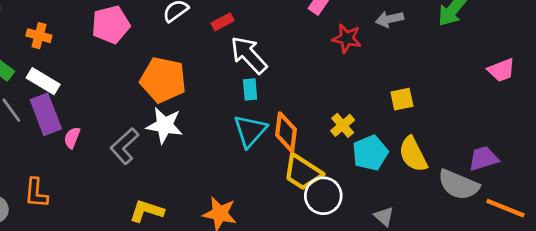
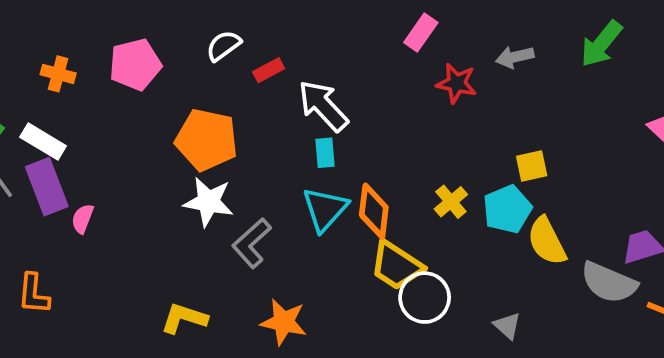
red rectangle: (223, 22) -> (269, 70), moved
orange cross: (39, 36) -> (58, 74), moved
gray L-shape: (125, 146) -> (252, 243), moved
cyan pentagon: (370, 153) -> (507, 209), moved

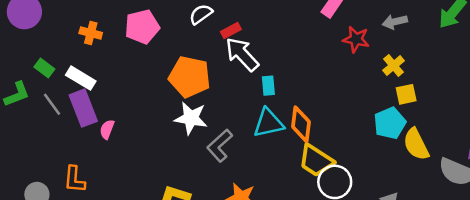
white arrow: (323, 106) -> (242, 54), moved
yellow cross: (451, 202) -> (394, 66), moved
cyan triangle: (325, 209) -> (268, 123), turned 36

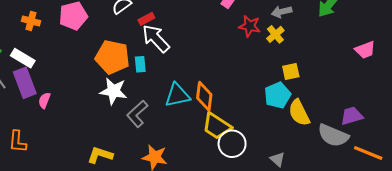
yellow cross: (394, 66) -> (275, 34), moved
cyan rectangle: (268, 86) -> (140, 64), moved

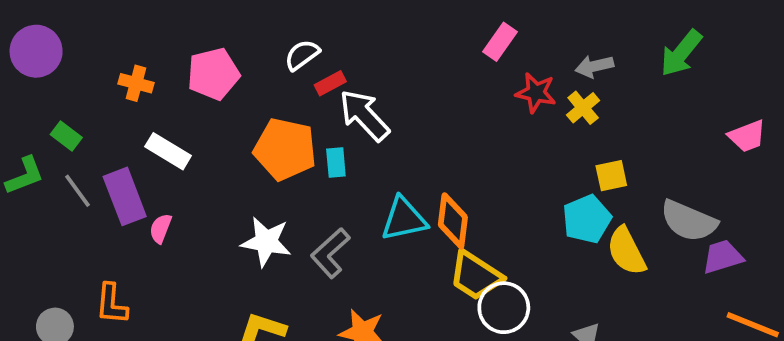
red rectangle: (146, 19) -> (330, 83), moved
white rectangle: (23, 58) -> (168, 151), moved
white star: (113, 91) -> (266, 242), moved
gray semicircle: (333, 135) -> (689, 221), moved

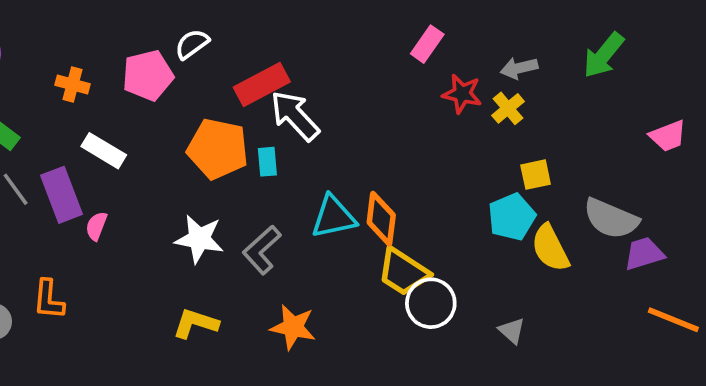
white semicircle: (302, 55) -> (192, 44), moved
red rectangle: (330, 83) -> (262, 85), size x1.8

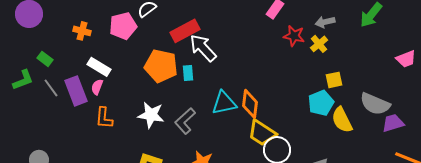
pink semicircle: (96, 226) -> (97, 87), moved
orange L-shape: (49, 300) -> (104, 118), moved

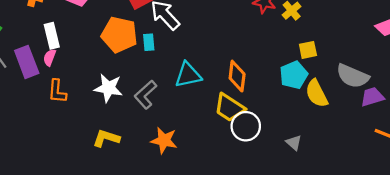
white rectangle: (99, 67) -> (52, 36), turned 45
orange diamond: (250, 104) -> (237, 76), moved

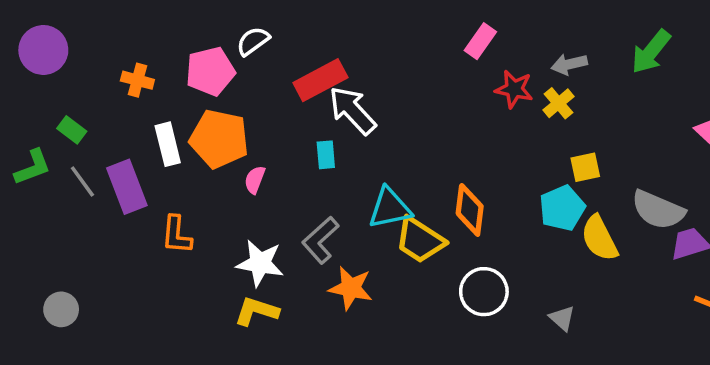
orange pentagon: (119, 35) -> (219, 139), moved
pink semicircle: (50, 58) -> (255, 180), moved
white star: (108, 88) -> (260, 263), moved
yellow trapezoid: (229, 108) -> (420, 240), moved
orange star: (164, 140) -> (351, 288), moved

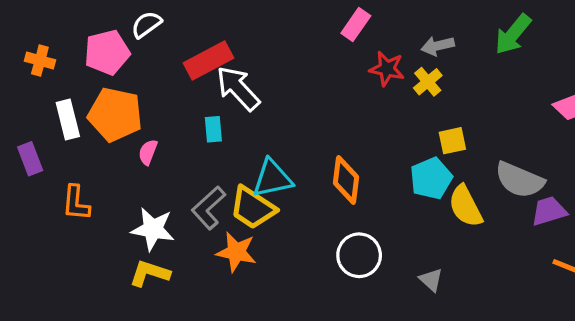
purple rectangle: (127, 187) -> (30, 159), size x0.7
yellow trapezoid: (420, 240) -> (253, 208), moved

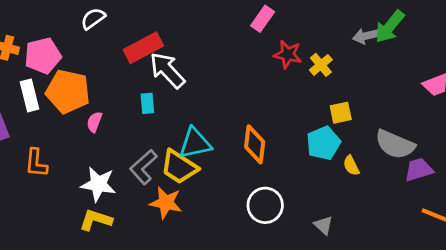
gray arrow: (438, 46) -> (366, 36), moved
pink pentagon: (107, 52) -> (43, 56), moved
yellow semicircle: (465, 206) -> (351, 166), size x0.6

